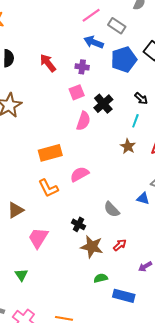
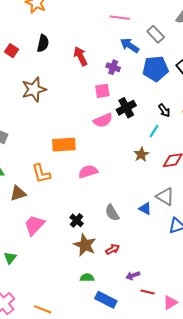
pink line: (91, 15) -> (120, 18), moved, turned 30
pink semicircle: (83, 121) -> (103, 120), turned 36
orange L-shape: (48, 188) -> (41, 174), moved

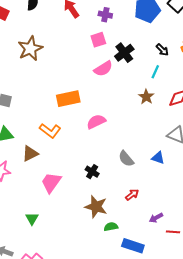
orange L-shape: (41, 174) -> (50, 131), turned -30
blue triangle: (145, 209) -> (158, 158), moved
brown star: (85, 245) -> (96, 207), moved

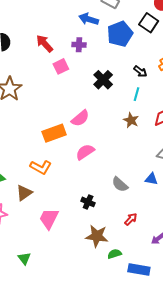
pink square: (98, 40) -> (61, 66), moved
pink semicircle: (103, 69) -> (80, 118), moved
green triangle: (32, 219) -> (24, 258), moved

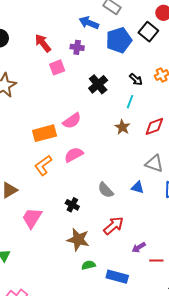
orange L-shape: (41, 167) -> (43, 165), moved, turned 110
red arrow: (131, 219) -> (113, 226), size x1.5
green semicircle: (114, 254) -> (89, 265), moved

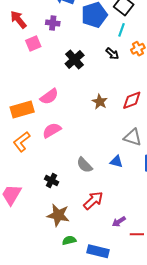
cyan line: (130, 102) -> (121, 30), moved

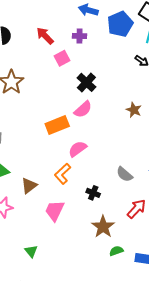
black cross: (75, 59) -> (86, 82), moved
pink semicircle: (52, 130) -> (78, 149), moved
orange L-shape: (22, 142) -> (63, 174), moved
brown star: (58, 215) -> (103, 227), turned 30

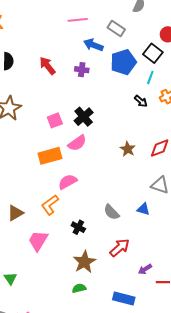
pink square: (62, 58) -> (55, 120), moved
green semicircle: (116, 251) -> (79, 288), moved

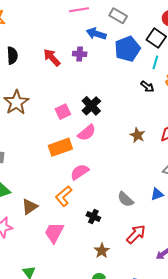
purple cross: (82, 70) -> (80, 54), moved
blue triangle: (143, 209) -> (157, 194), turned -32
brown star: (84, 262) -> (102, 251), size x0.7

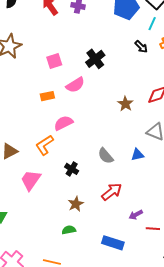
black cross: (91, 106) -> (95, 59), moved
brown star: (137, 135) -> (125, 104), moved
orange rectangle: (60, 147) -> (47, 96), size x0.6

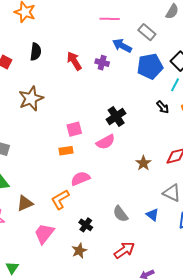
pink square: (54, 61) -> (74, 129), moved
pink semicircle: (75, 85) -> (106, 142), moved
blue triangle: (138, 155) -> (152, 215), turned 48
brown star: (76, 204) -> (79, 251), moved

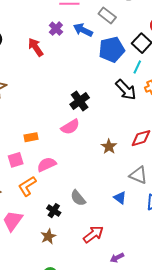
purple cross: (102, 63) -> (56, 29), moved, turned 32
black arrow: (163, 107) -> (126, 90), size x1.6
pink square: (74, 129) -> (16, 160), moved
gray semicircle: (120, 214) -> (78, 198), moved

